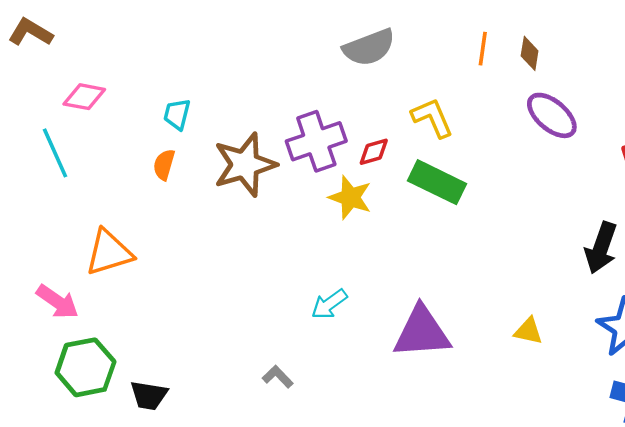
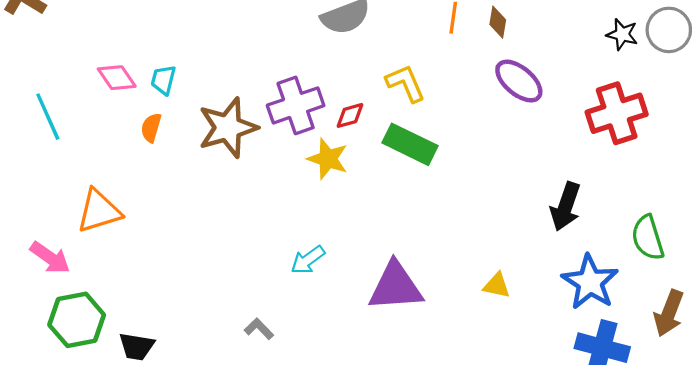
pink diamond: (84, 97) -> (117, 78), moved, turned 45

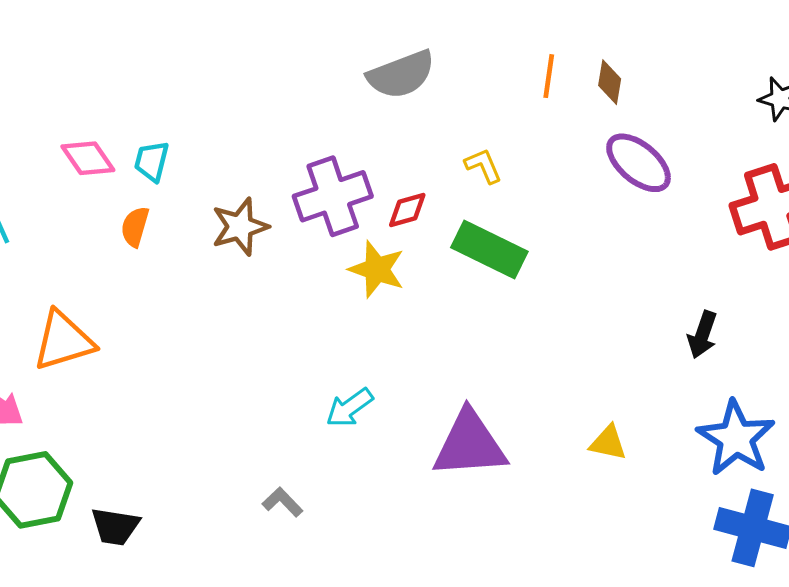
yellow L-shape: (406, 83) -> (483, 166), size x0.7
brown star: (228, 128) -> (240, 227), size x0.7
black arrow: (566, 207) -> (702, 335), size x0.7

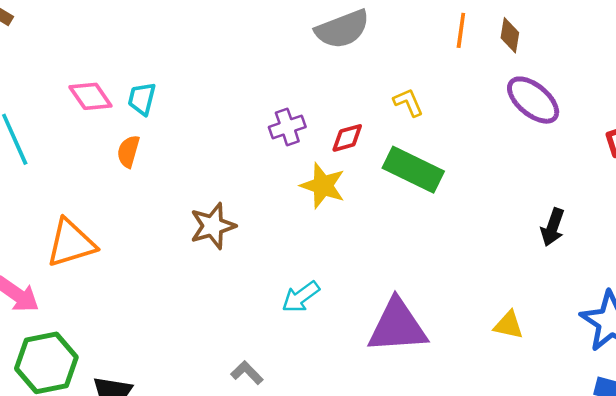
purple cross: (333, 196) -> (287, 127), size x0.6
brown star: (240, 227) -> (213, 226), moved
black arrow: (702, 335) -> (553, 227), moved

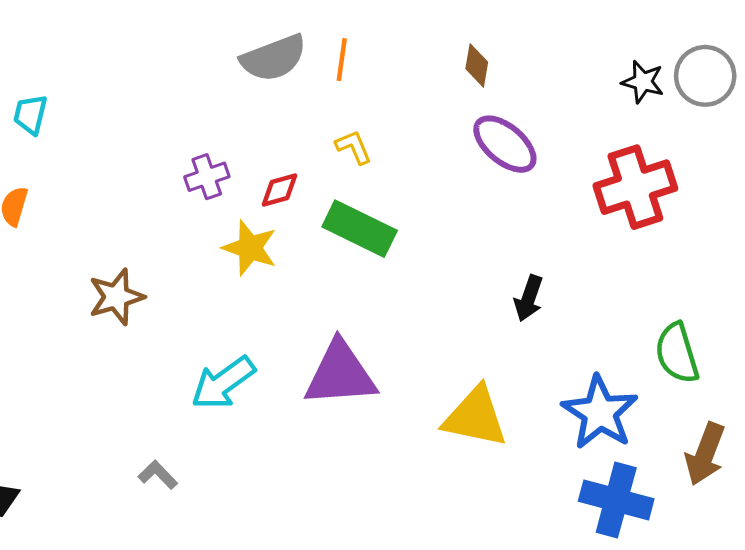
orange line: (461, 30) -> (342, 60), moved
cyan trapezoid: (142, 99) -> (30, 114), moved
cyan arrow: (301, 297) -> (223, 383), size x1.4
yellow triangle: (509, 325) -> (475, 417), size x1.8
purple triangle: (397, 326) -> (340, 374), moved

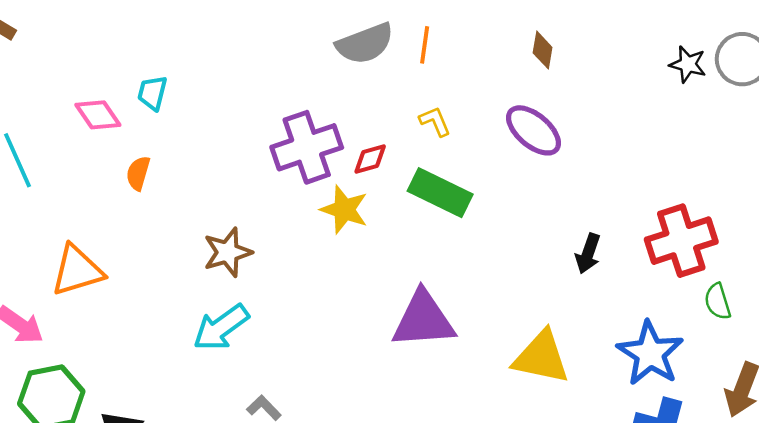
purple ellipse: (505, 144) -> (534, 130), moved
purple cross: (207, 177) -> (307, 147), size x1.8
red cross: (635, 187) -> (681, 241), moved
green semicircle: (677, 353) -> (718, 302), size x0.7
cyan arrow: (223, 383) -> (221, 327), moved

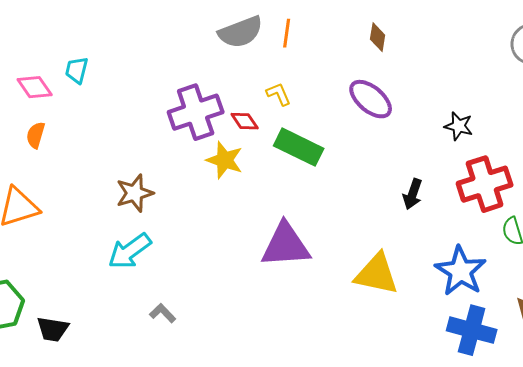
black star: (688, 64) -> (459, 126), moved
yellow L-shape: (435, 121) -> (279, 94), moved
red diamond: (370, 159) -> (245, 121), turned 72
orange semicircle: (138, 173) -> (36, 135), moved

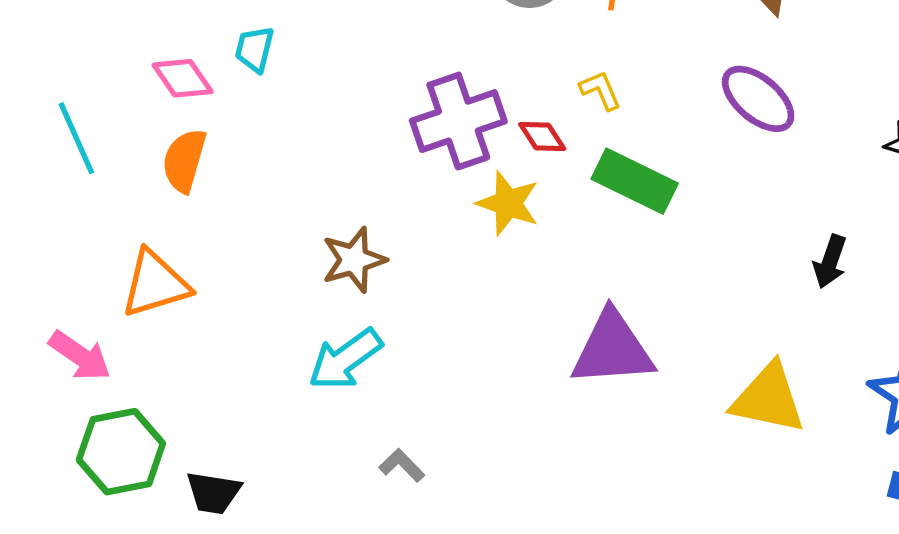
orange semicircle: (36, 135) -> (184, 160), size x1.4

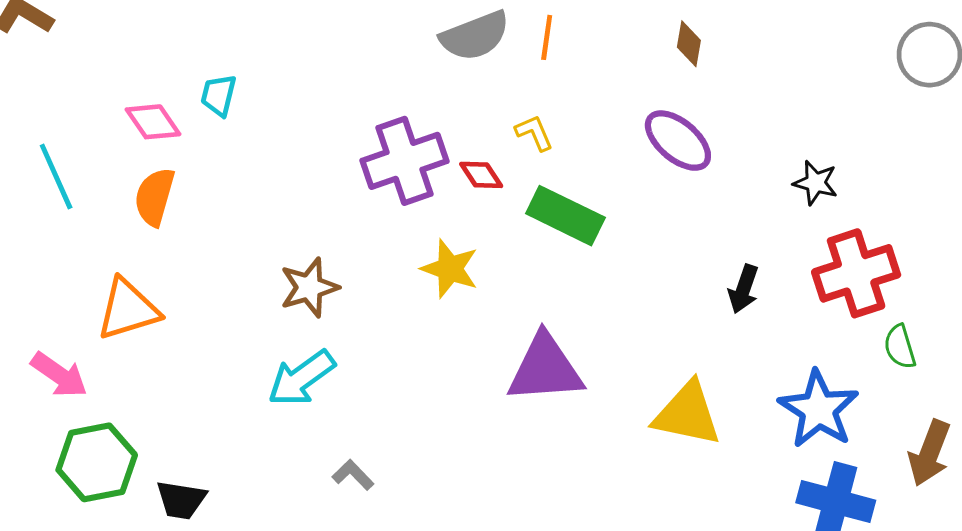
yellow star: (508, 203) -> (450, 269), moved

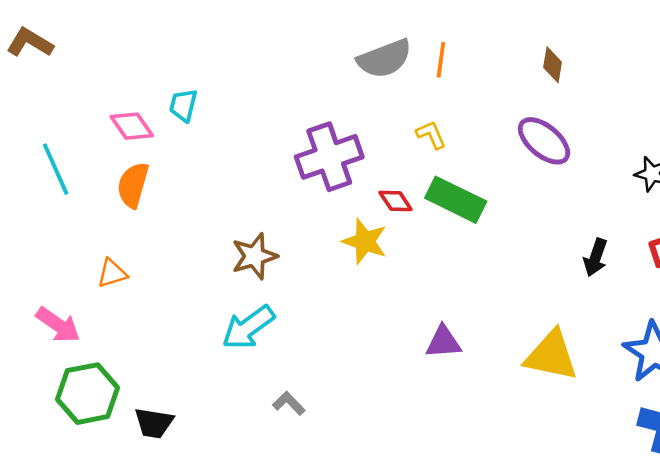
red diamond: (481, 175) -> (396, 201), moved
orange triangle: (128, 309) -> (112, 273), size x0.6
purple triangle: (545, 369) -> (443, 342), moved, size x0.6

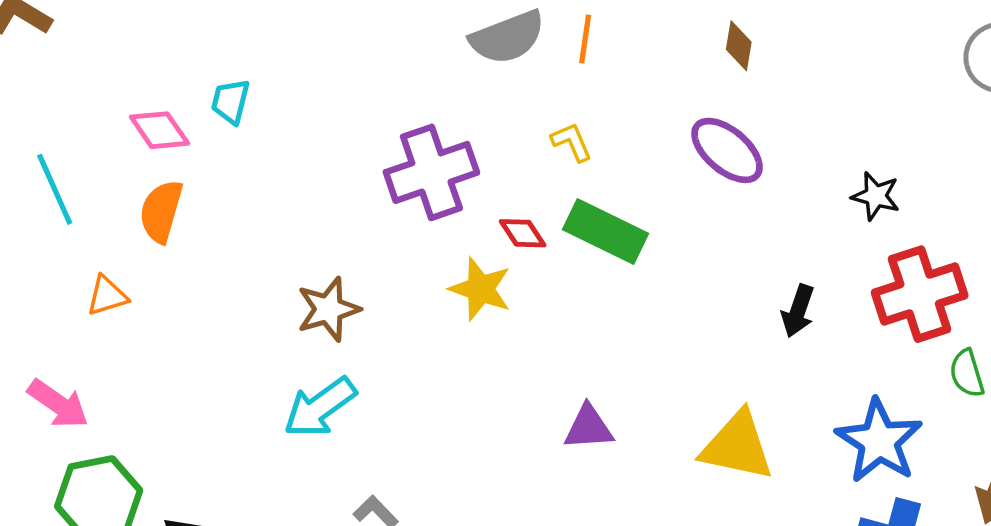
orange triangle: (112, 273) -> (107, 296), moved

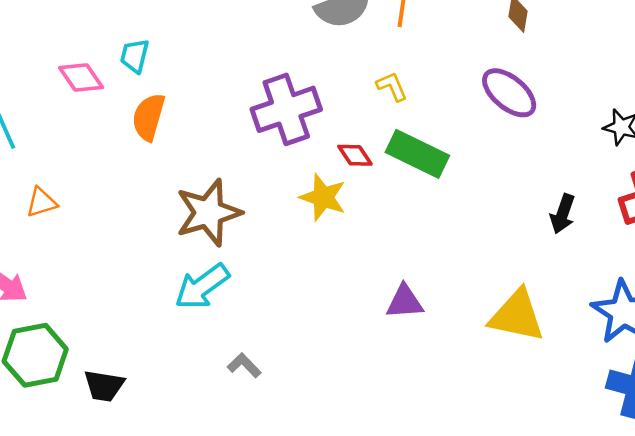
orange semicircle: (161, 211) -> (149, 117), moved
brown star: (328, 309) -> (208, 213), size x1.4

